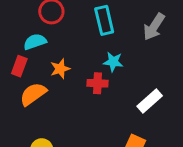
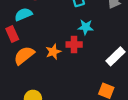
red rectangle: (19, 66) -> (12, 34), turned -42
orange star: (60, 69) -> (53, 52), moved

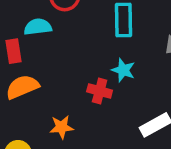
orange star: (53, 52) -> (62, 127), moved

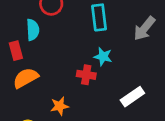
cyan semicircle: (38, 27) -> (33, 30), turned 100

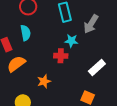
gray arrow: (144, 29) -> (91, 24), moved
cyan semicircle: (33, 30) -> (26, 33), moved

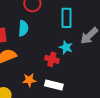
white rectangle: (97, 68) -> (54, 85), moved, turned 42

